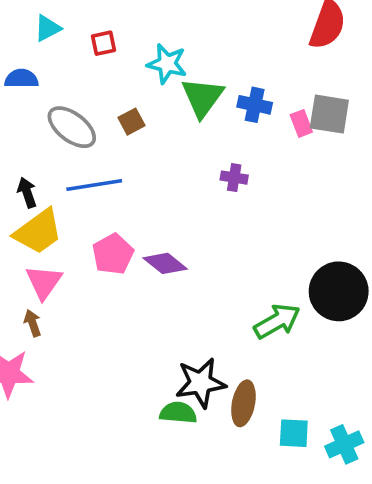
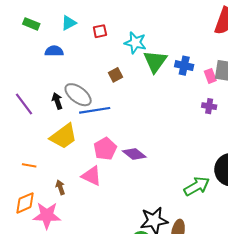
gray ellipse: (72, 127) -> (78, 95), moved
purple cross: (234, 178) -> (209, 106), moved
black arrow: (27, 192) -> (57, 101), moved
pink triangle: (44, 282) -> (92, 176), moved, turned -40

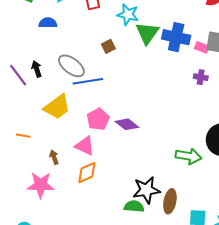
blue cross: (184, 66) -> (176, 37), size x1.5
pink rectangle: (210, 76) -> (202, 47), turned -48
black arrow: (57, 101) -> (37, 69), moved
green arrow: (197, 186) -> (188, 156), turned 40
orange diamond: (25, 203) -> (87, 173), moved

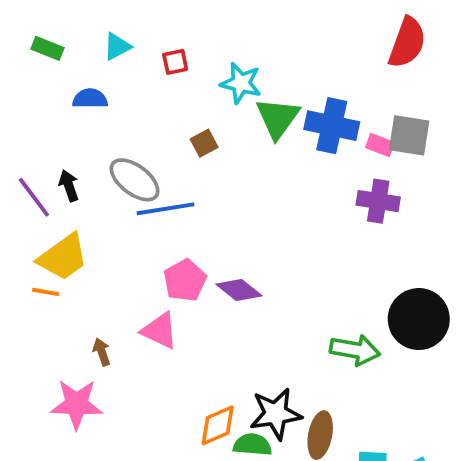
purple cross: (201, 77) -> (378, 201), size x1.5
yellow trapezoid: (57, 107) -> (63, 257), moved
orange line: (23, 136) -> (46, 292), moved
orange diamond: (87, 173) -> (218, 425), moved

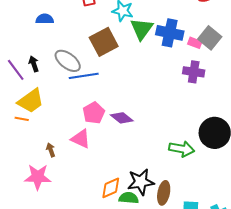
gray square: (409, 135) -> (210, 38), turned 30
brown square: (204, 143) -> (104, 42), size x2.0

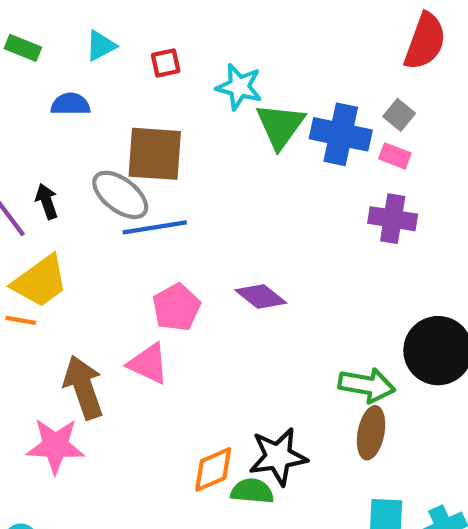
gray square: (210, 38) -> (399, 115), moved, size x0.6
brown square: (104, 42) -> (155, 154), moved, turned 32
purple diamond: (122, 118) -> (261, 297), moved
brown arrow: (51, 150) -> (83, 387), size x2.0
brown ellipse: (164, 193) -> (371, 433), moved

